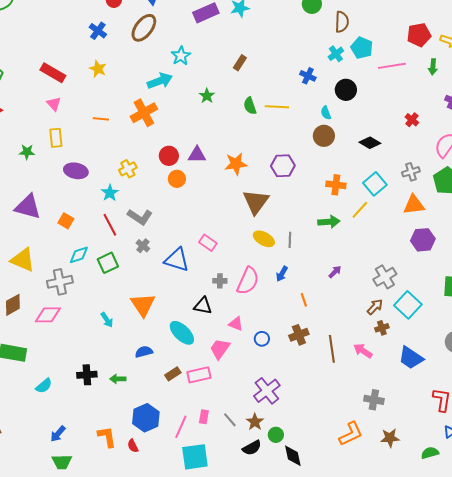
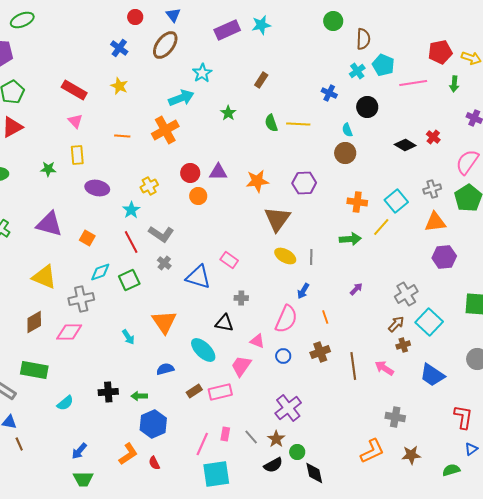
black diamond: (370, 143) -> (405, 145), moved
pink semicircle: (248, 281) -> (286, 319), moved
blue hexagon: (146, 418) -> (153, 424), moved
orange L-shape: (107, 437) -> (128, 454), turned 65

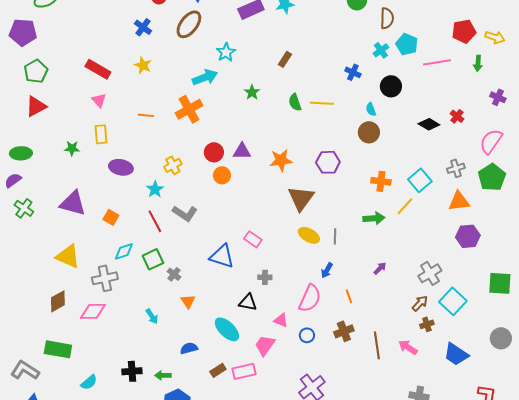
gray cross: (164, 263) -> (174, 274), moved
orange triangle: (164, 322) -> (188, 301), size x0.6

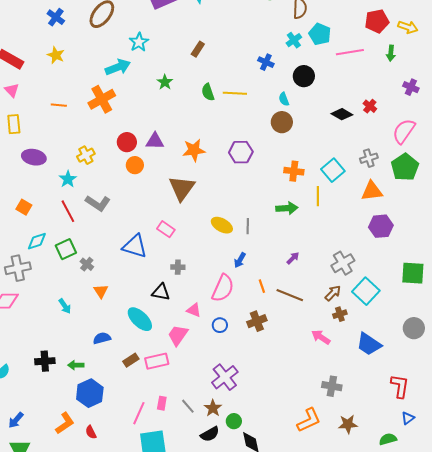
brown triangle: (301, 198) -> (182, 188), moved
yellow line: (405, 206) -> (318, 196), turned -42
brown line: (377, 345) -> (290, 295), moved, turned -60

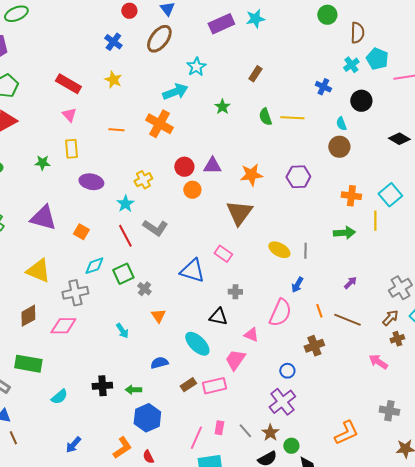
orange cross: (102, 99) -> (159, 124), turned -32
blue circle: (220, 325) -> (287, 371), moved
orange L-shape: (309, 420) -> (346, 433), moved

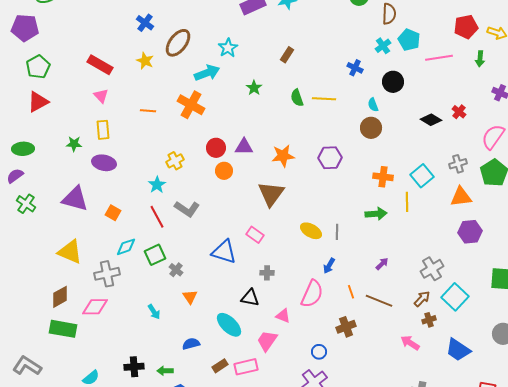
brown ellipse: (159, 39) -> (178, 43), moved
purple ellipse: (91, 182) -> (104, 163), moved
green rectangle: (28, 364) -> (63, 329), moved

